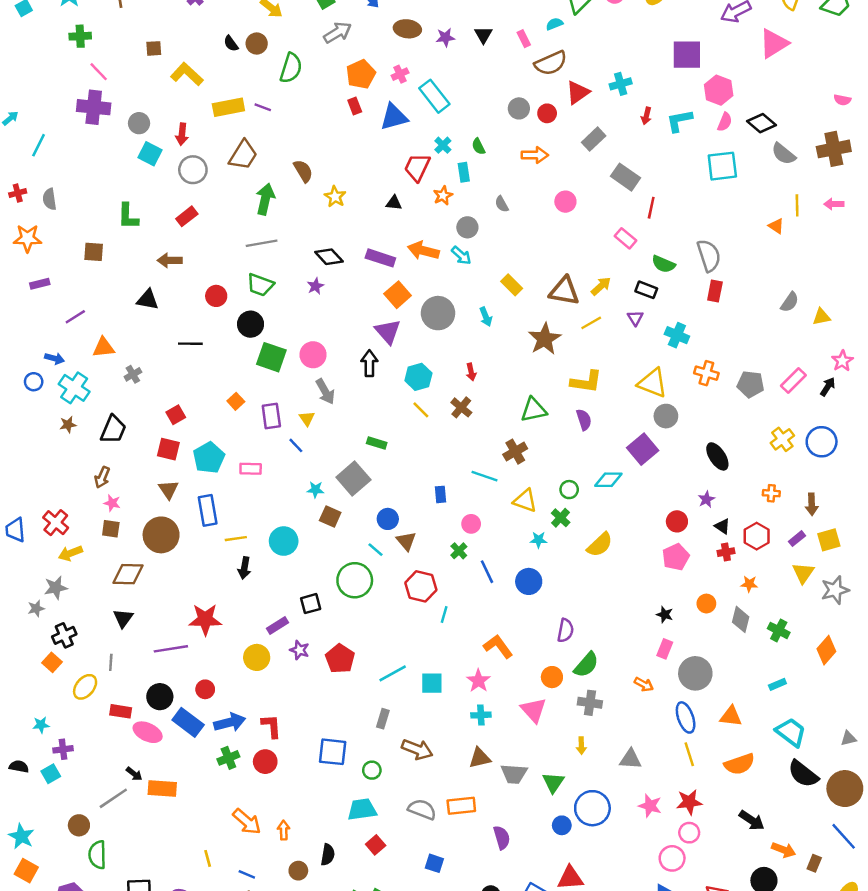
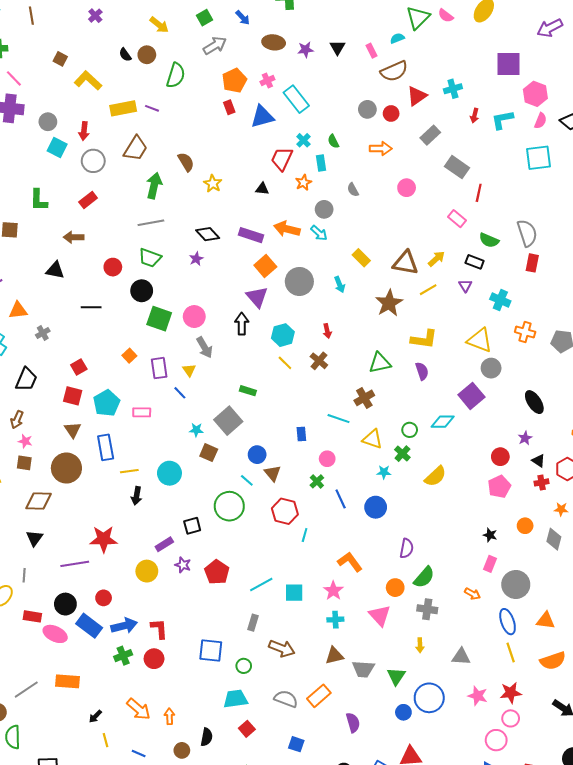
brown square: (154, 48) -> (60, 59), turned 32
black arrow: (134, 774) -> (95, 716), moved, turned 96
orange rectangle: (461, 806) -> (319, 696), turned -35

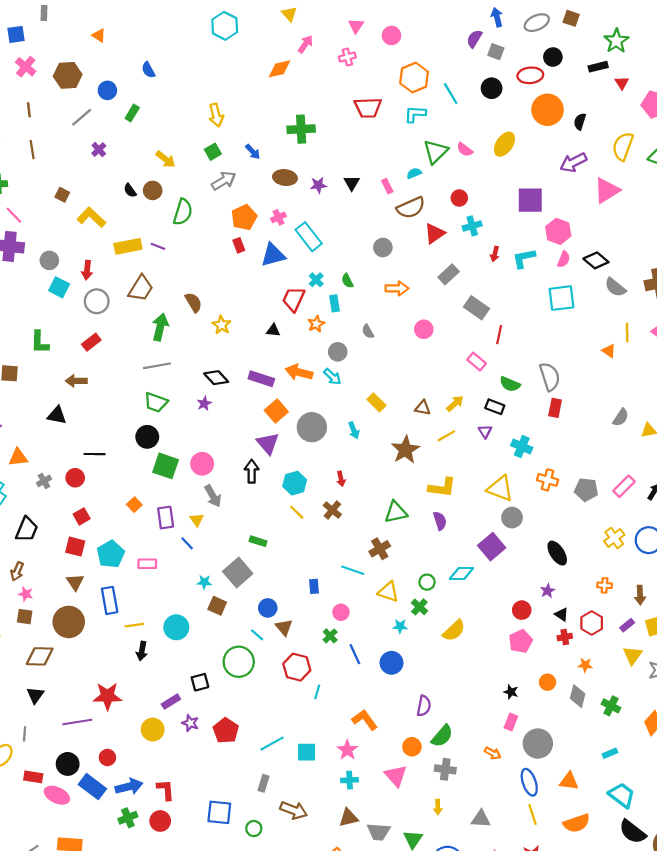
red circle: (391, 113) -> (459, 198), moved
brown triangle: (406, 263) -> (423, 408), size x0.6
red circle: (113, 267) -> (75, 478), moved

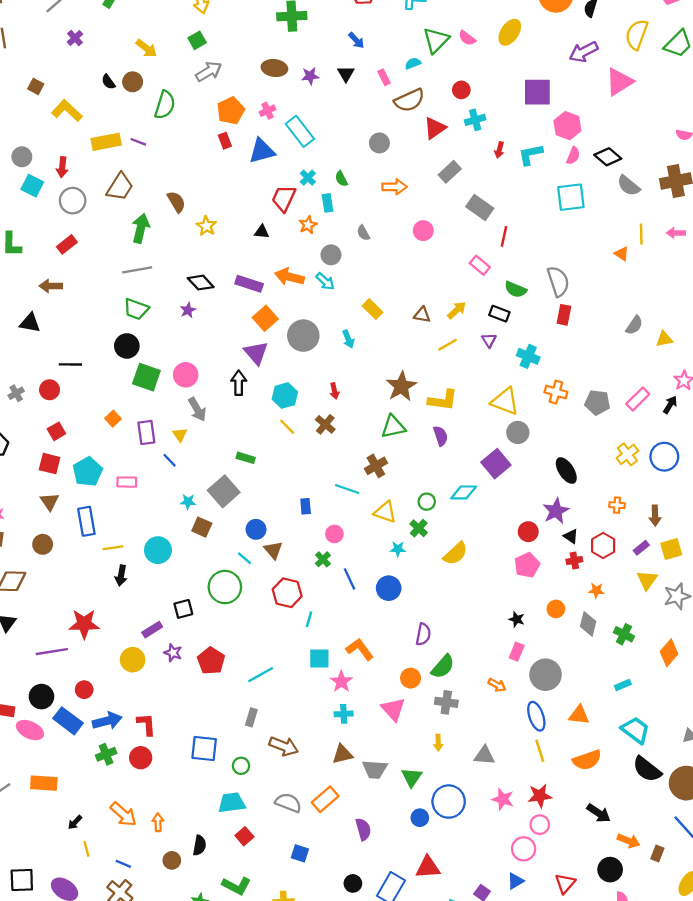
blue arrow: (253, 152) -> (356, 40), moved
brown star: (405, 450) -> (401, 386), moved
purple star: (548, 591) -> (556, 511), size x1.6
brown circle: (69, 622) -> (43, 544), size x0.6
cyan square: (306, 752) -> (319, 659), moved

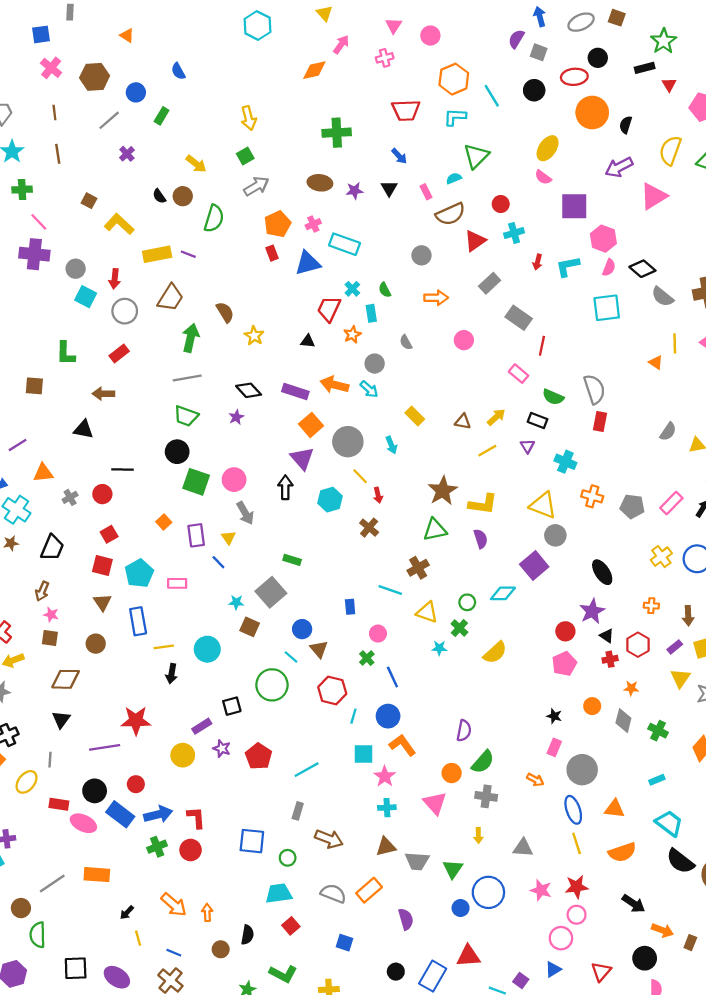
pink semicircle: (467, 38) -> (543, 177), moved
cyan rectangle: (300, 131) -> (344, 244), turned -32
yellow line: (287, 427) -> (360, 476), moved
blue circle: (389, 588) -> (388, 716), moved

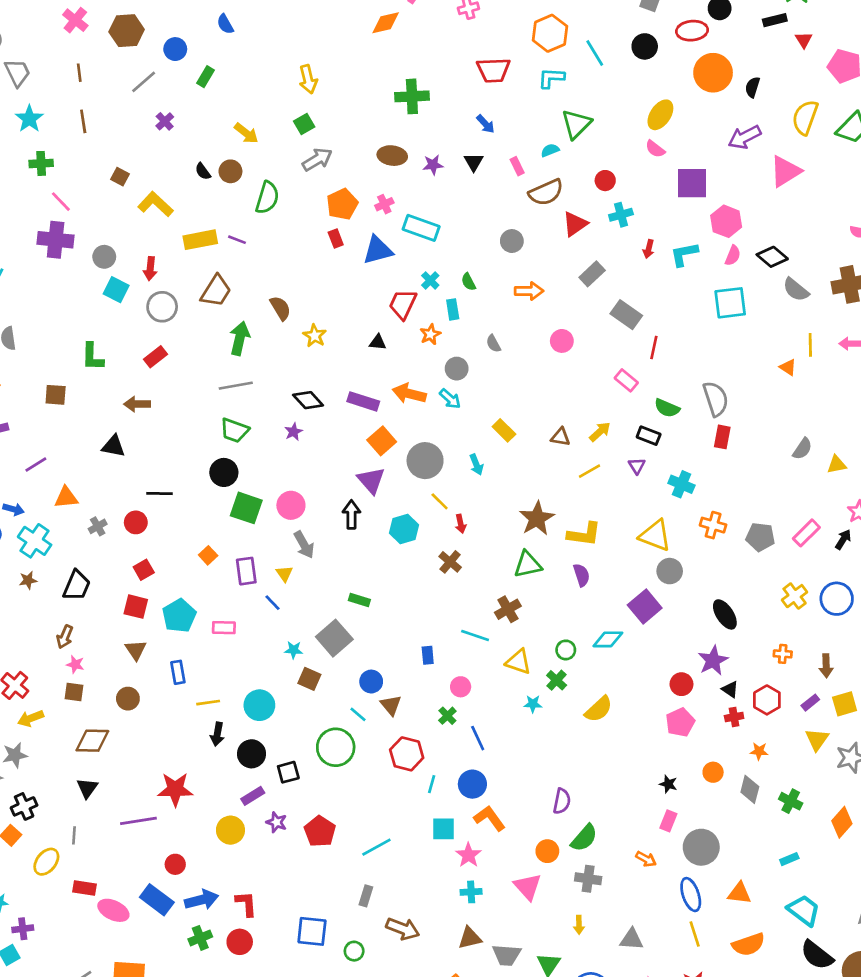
blue rectangle: (138, 621) -> (178, 672), size x0.7
black circle: (95, 791) -> (252, 754), moved

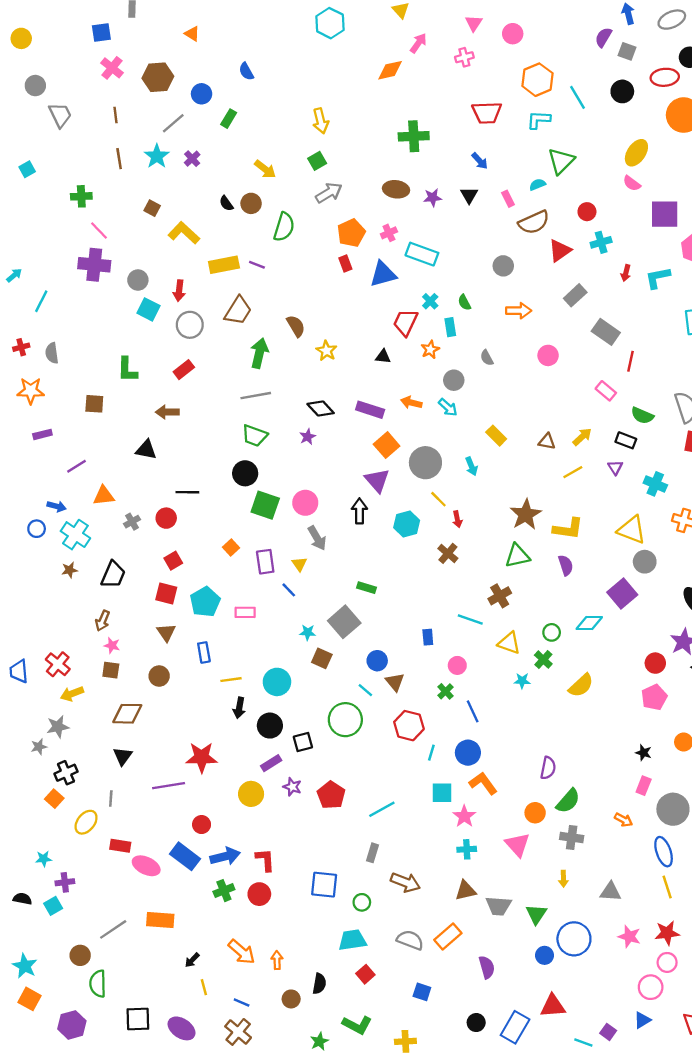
cyan star: (29, 119) -> (157, 156), moved
orange arrow: (409, 394) -> (411, 403), size x0.7

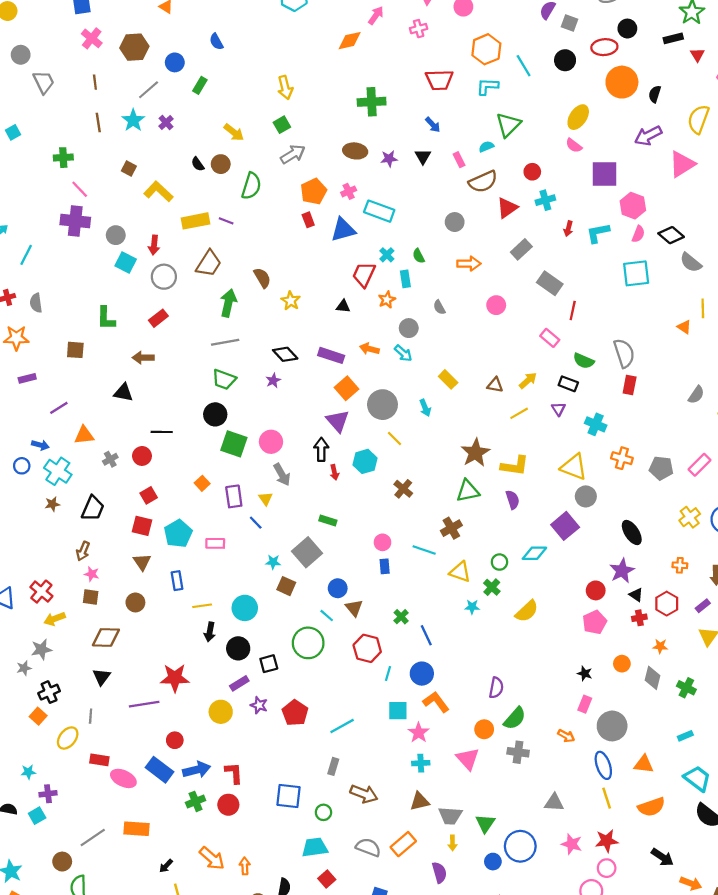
red arrow: (457, 519) -> (334, 472), moved
pink circle: (457, 665) -> (382, 542), moved
yellow arrow: (563, 879) -> (452, 843), moved

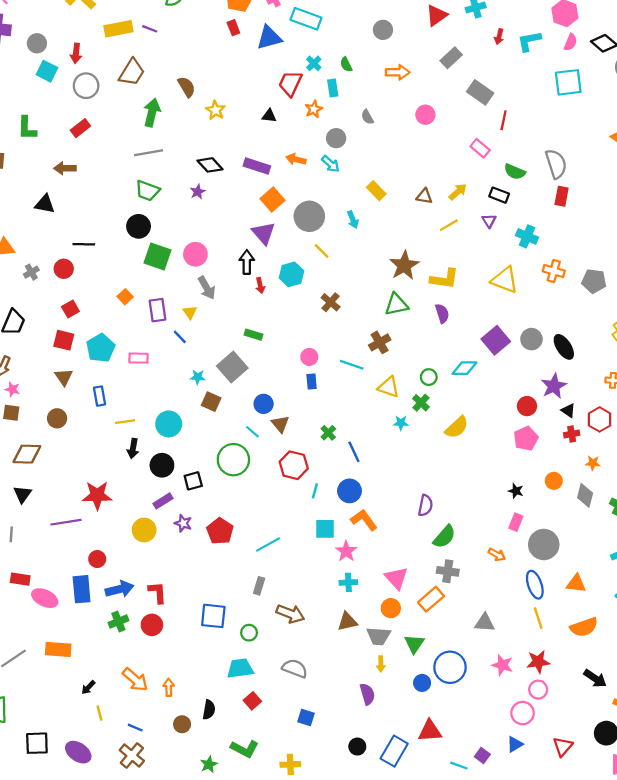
gray circle: (586, 496) -> (531, 339), moved
orange circle: (484, 729) -> (391, 608), moved
blue rectangle: (159, 770) -> (82, 589), turned 48
orange rectangle: (403, 844) -> (431, 599), moved

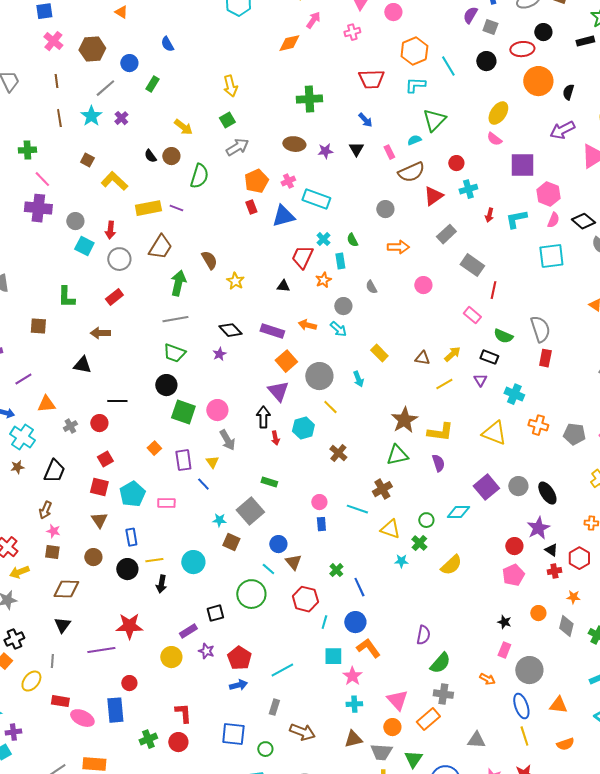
black circle: (162, 465) -> (127, 569), moved
blue arrow: (120, 589) -> (238, 685), moved, size x0.7
orange semicircle: (584, 627) -> (565, 744), size x0.7

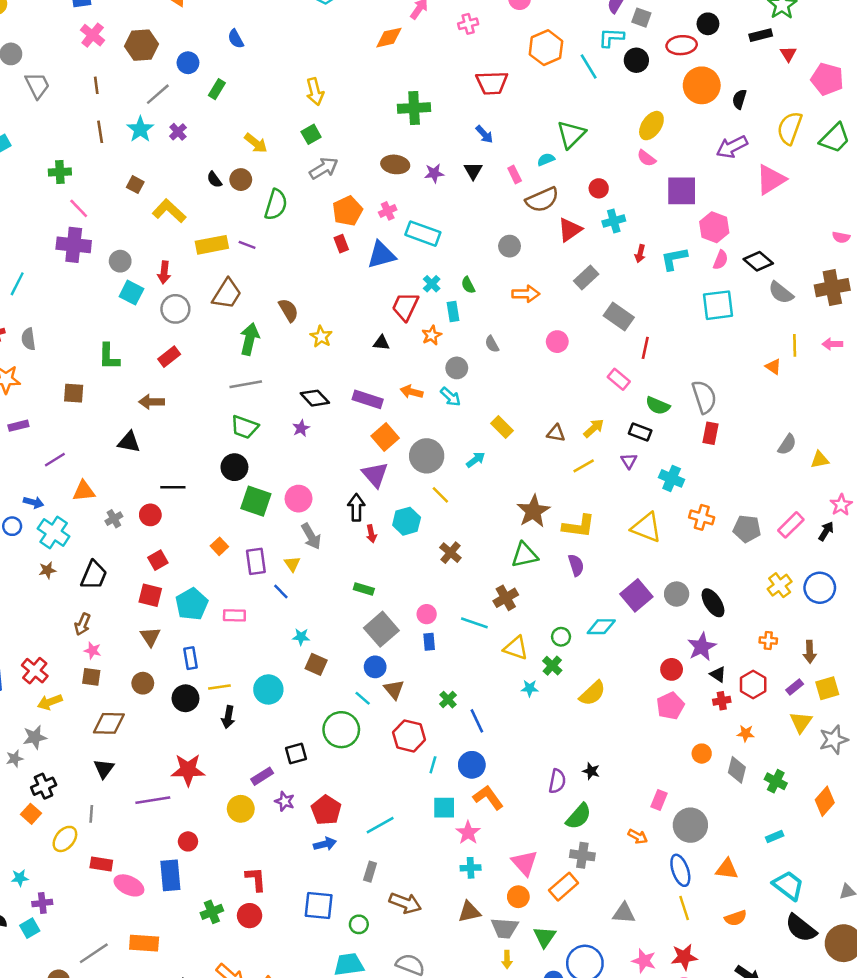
cyan L-shape: (415, 85) -> (611, 38), moved
cyan arrow: (358, 379) -> (476, 460), turned -105
gray square: (250, 511) -> (381, 629), moved
black star: (504, 622) -> (591, 771), moved

